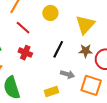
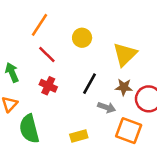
gray arrow: (67, 74) -> (107, 107), moved

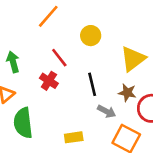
red line: (47, 54) -> (59, 58), moved
black line: (90, 84) -> (92, 84), turned -50

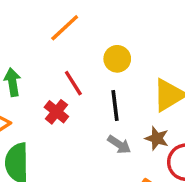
black line: (92, 84) -> (115, 105), moved
gray arrow: (107, 111) -> (119, 144), moved

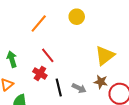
yellow circle: (117, 59) -> (77, 17), moved
black line: (115, 105) -> (59, 87), moved

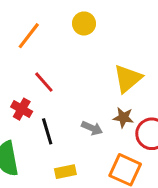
red cross: (40, 73) -> (22, 109), moved
black line: (59, 87) -> (47, 131), moved

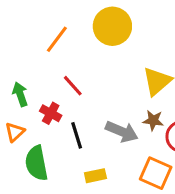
yellow circle: (84, 23) -> (112, 26), size x1.6
gray arrow: (92, 128) -> (122, 132), size x1.5

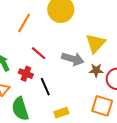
gray arrow: (122, 132) -> (73, 59), moved

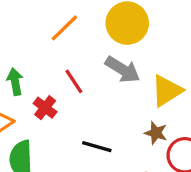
gray arrow: (73, 59) -> (123, 69), moved
black line: (45, 87) -> (97, 147), moved, turned -66

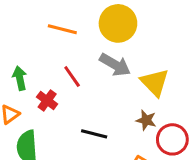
orange line: (64, 28) -> (62, 29), turned 60
yellow triangle: (167, 91) -> (155, 82), turned -40

